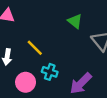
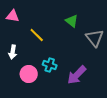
yellow line: (35, 48) -> (37, 35), moved

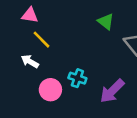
yellow line: (37, 35) -> (41, 40), moved
white arrow: (13, 52) -> (30, 61), turned 112

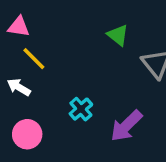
cyan cross: (77, 78) -> (81, 109), turned 30
pink circle: (50, 90) -> (27, 134), moved

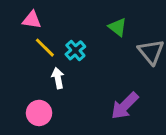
white arrow: (19, 87) -> (58, 78), moved, turned 48
cyan cross: (81, 109) -> (75, 50), moved

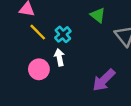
white arrow: (58, 78) -> (59, 57), moved
pink circle: (39, 113) -> (39, 69), moved

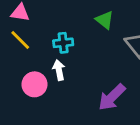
yellow line: (38, 32) -> (20, 40), moved
cyan cross: (63, 34) -> (63, 43), turned 35

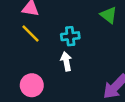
pink circle: (34, 84) -> (32, 85), moved

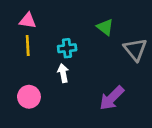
yellow line: (30, 34) -> (28, 46), turned 42

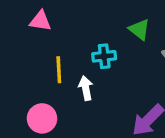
yellow line: (28, 46) -> (59, 70), moved
cyan cross: (67, 48) -> (104, 56), moved

